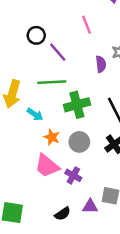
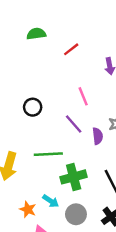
purple line: (58, 52) -> (74, 124), moved
cyan arrow: (35, 114) -> (51, 201), moved
orange star: (52, 137) -> (28, 209), moved

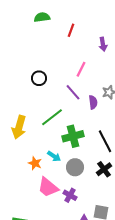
red line: (71, 49) -> (71, 30), turned -32
pink line: (83, 96) -> (81, 69), turned 49
green line: (48, 154) -> (52, 117), turned -35

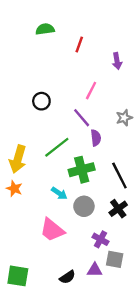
purple semicircle: (93, 102) -> (96, 138), moved
orange star: (35, 163) -> (14, 189), moved
purple cross: (70, 195) -> (101, 239), moved

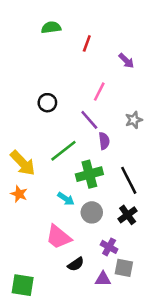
purple arrow: (117, 61) -> (126, 61), turned -35
yellow arrow: (18, 159) -> (23, 163), turned -60
black semicircle: (67, 277) -> (76, 264), moved

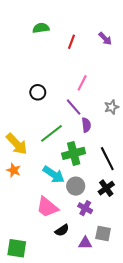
purple arrow: (126, 61) -> (105, 39), moved
cyan arrow: (66, 199) -> (54, 174), size x1.5
purple cross: (109, 247) -> (85, 208), moved

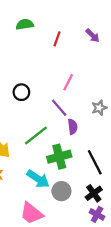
purple cross: (85, 208) -> (97, 214), moved

